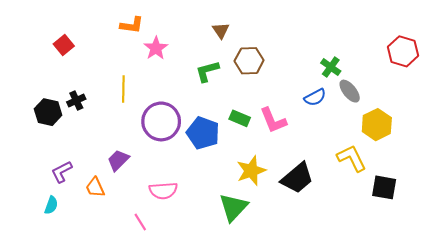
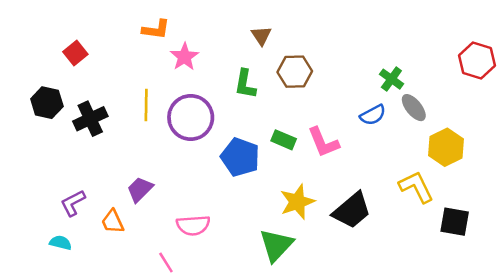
green L-shape: (207, 71) -> (245, 84), turned -65
black cross: (76, 101) -> (90, 119), size x1.5
black hexagon: (48, 112) -> (47, 103), moved
purple circle: (161, 121) -> (191, 117), moved
cyan semicircle: (51, 205) -> (61, 243), turned -96

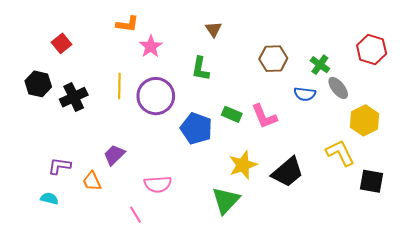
red hexagon: (477, 60) -> (372, 49), moved
brown hexagon: (295, 72) -> (273, 59), moved
blue semicircle: (373, 115) -> (305, 94), turned 35
purple L-shape: (73, 203) -> (60, 166), turned 35

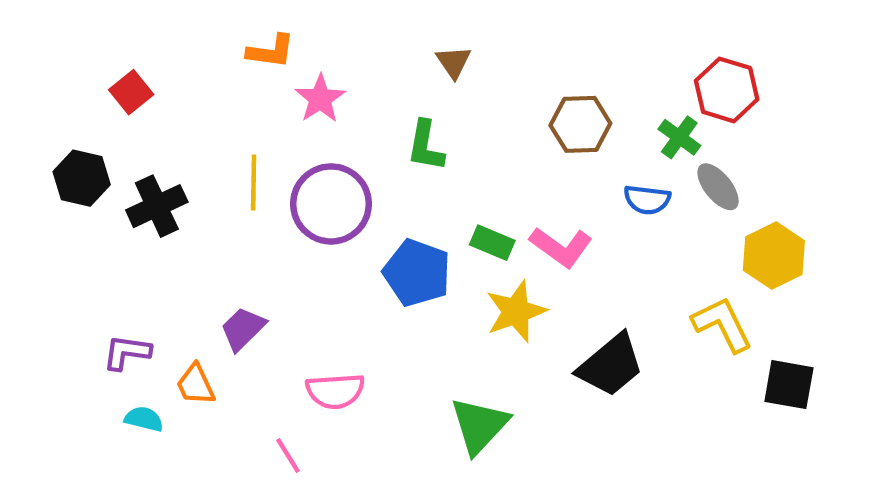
red hexagon: (372, 49) -> (727, 90), moved
pink L-shape: (264, 116) -> (561, 247), turned -32
yellow star: (243, 165) -> (516, 311), moved
cyan semicircle: (49, 198) -> (144, 419), moved

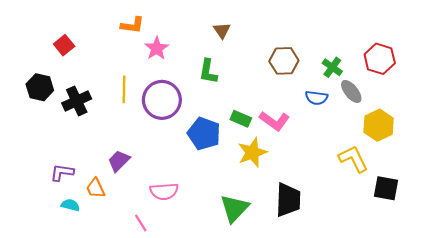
red hexagon: (727, 90) -> (380, 59), moved
black trapezoid: (611, 365) -> (288, 200), moved, turned -48

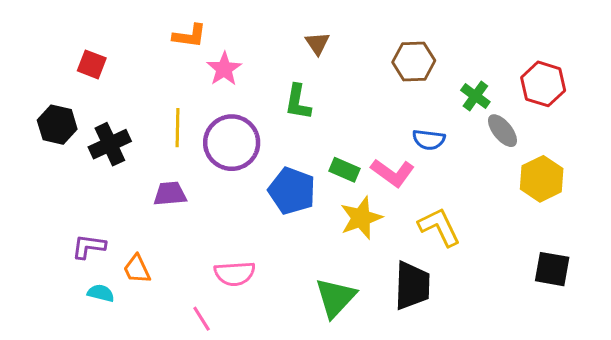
red square: (64, 45) -> (92, 64), turned -30
brown hexagon: (284, 61) -> (414, 61), moved
blue semicircle: (317, 98) -> (429, 140), moved
yellow L-shape: (353, 159) -> (439, 227), moved
purple trapezoid: (119, 161) -> (170, 194), moved, turned 40

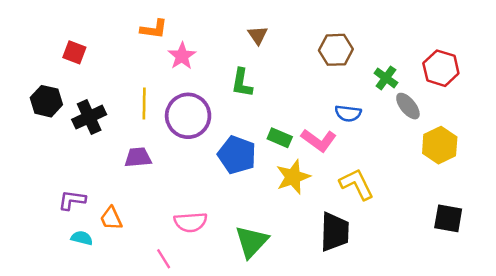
green triangle: (335, 298) -> (252, 242), moved

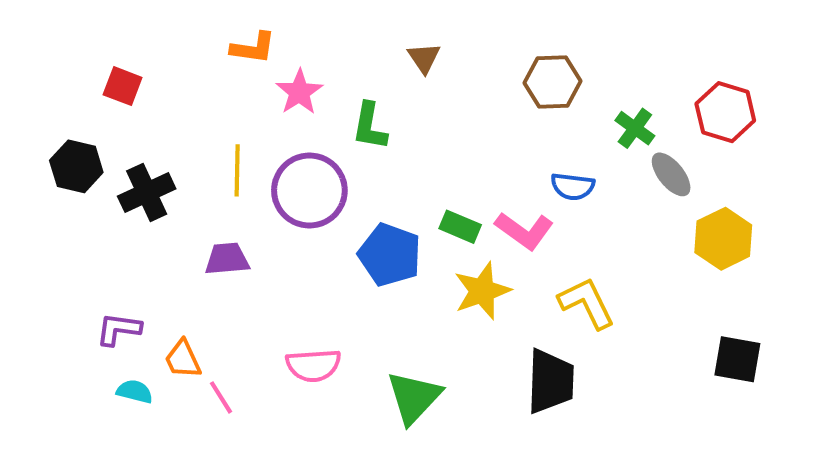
green L-shape: (242, 83) -> (370, 126), moved
pink line: (164, 259) -> (221, 397), moved

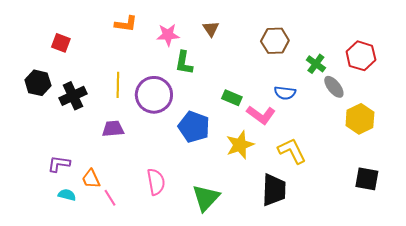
pink star: (299, 92) -> (168, 35), moved, turned 30
green rectangle: (460, 227) -> (232, 98), moved
pink semicircle: (313, 365) -> (156, 182), turned -96

